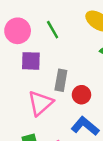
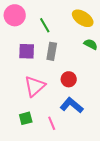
pink circle: (18, 31) -> (15, 15), moved
gray rectangle: (61, 80) -> (52, 51), moved

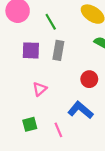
red circle: (69, 79) -> (89, 79), moved
pink triangle: (35, 86) -> (40, 89), size x0.6

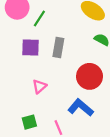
green line: (51, 22) -> (39, 18), moved, turned 63
red circle: (89, 79) -> (90, 76), size x1.5

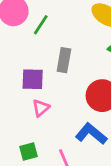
purple square: (30, 47) -> (33, 79), moved

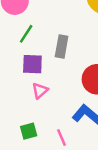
green line: (41, 25) -> (26, 34), moved

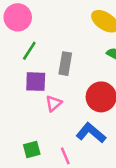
pink triangle: (40, 91) -> (54, 103), moved

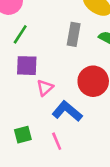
gray rectangle: (65, 64) -> (74, 34), moved
blue L-shape: (91, 133) -> (67, 111), moved

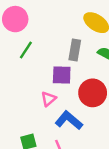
purple square: (27, 66) -> (62, 75), moved

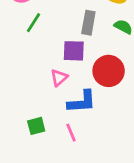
blue L-shape: (69, 120) -> (82, 102), turned 136

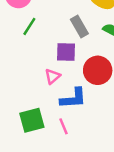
gray rectangle: (88, 23) -> (79, 26), turned -40
green square: (36, 126) -> (32, 120), size x1.5

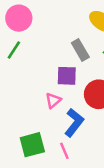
green line: (29, 26) -> (14, 50), moved
blue L-shape: (73, 98) -> (74, 123), turned -48

